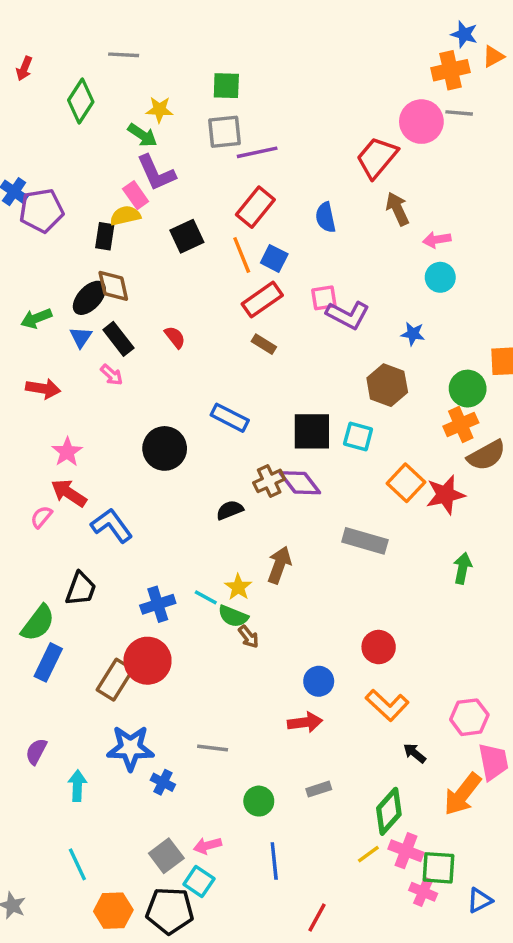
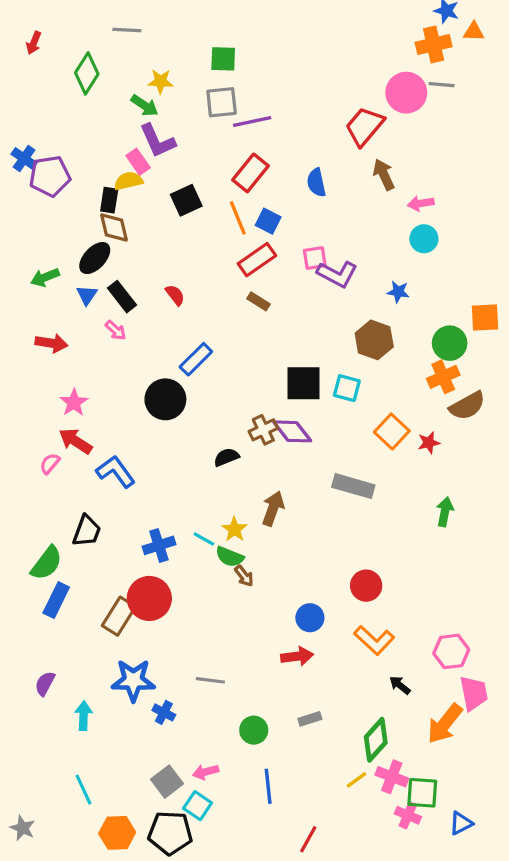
orange triangle: (493, 56) -> (474, 32), turned 30
brown diamond: (113, 286) -> (114, 228), moved
blue rectangle: (230, 418) -> (196, 359), moved, turned -72
red star: (445, 495) -> (429, 443), size x0.6

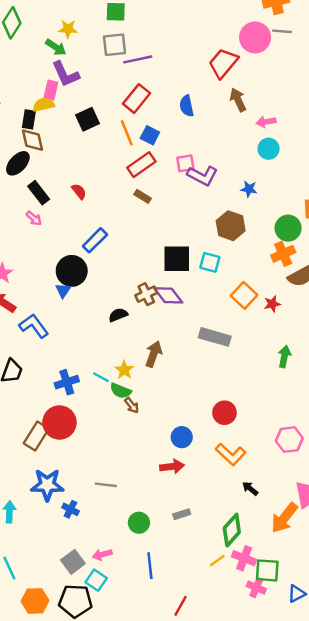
pink rectangle: (138, 162) -> (51, 90), turned 48
blue triangle: (87, 295) -> (63, 290), moved
pink hexagon: (451, 651) -> (289, 440), moved

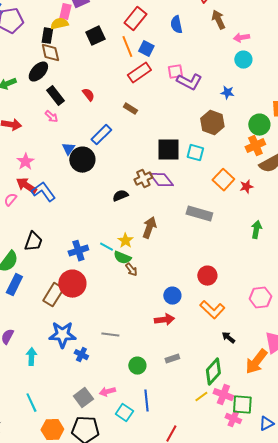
brown rectangle: (143, 196) -> (130, 109), moved
blue triangle: (63, 290) -> (68, 149), moved
blue L-shape: (34, 326) -> (43, 192), moved
cyan square: (96, 580) -> (124, 413), moved

